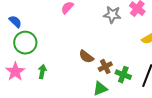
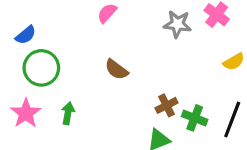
blue semicircle: (15, 22) -> (26, 35), turned 96
brown semicircle: (86, 57) -> (116, 69), moved

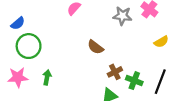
brown semicircle: (116, 69) -> (95, 47), moved
pink star: (26, 113) -> (18, 77), turned 30

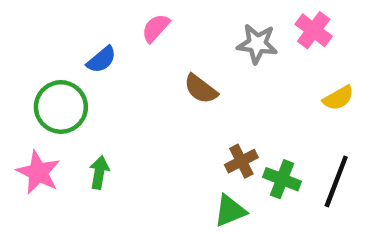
blue semicircle: (18, 23) -> (101, 60), moved
brown semicircle: (95, 47) -> (201, 89), moved
pink star: (18, 77) -> (38, 172), turned 30

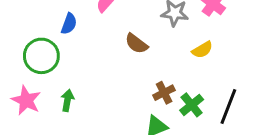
blue semicircle: (101, 60) -> (69, 24), turned -30
yellow semicircle: (338, 98) -> (202, 50), moved
green cross: (282, 179) -> (192, 105), turned 30

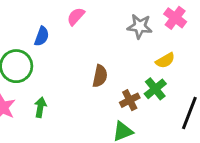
brown semicircle: (136, 44) -> (100, 76), moved, turned -115
green cross: (192, 105) -> (155, 89), moved

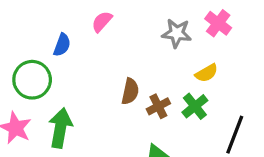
brown cross: (130, 100) -> (158, 106), moved
green arrow: (40, 107) -> (60, 128), size x1.6

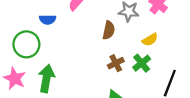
blue semicircle: (62, 45) -> (48, 20), turned 70
brown semicircle: (130, 91) -> (109, 30), moved

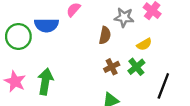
blue semicircle: (48, 20) -> (46, 25), size x1.5
green circle: (26, 44) -> (18, 36), moved

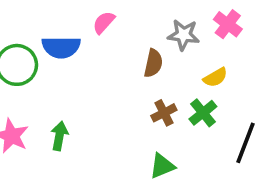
green arrow: (45, 81) -> (59, 136), size x0.7

